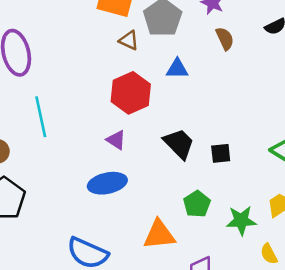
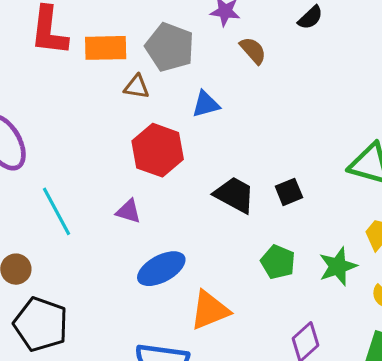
purple triangle: (116, 140) -> (128, 211), moved
orange triangle: (159, 235) -> (210, 310), moved

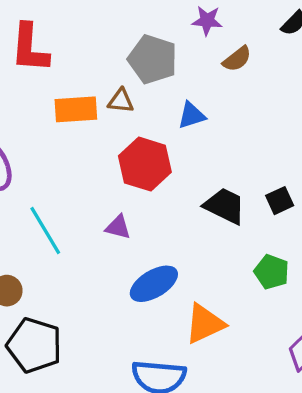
orange rectangle: (106, 48) -> (76, 109), moved
brown semicircle: (253, 50) -> (237, 59), turned 96

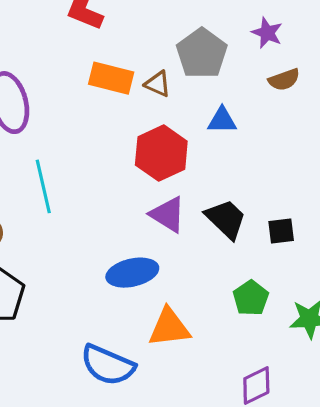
purple triangle: (118, 227) -> (168, 215), moved, size x1.4

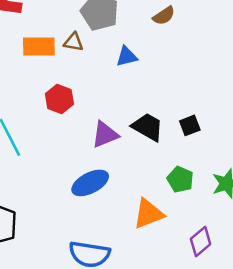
red hexagon: (161, 153) -> (59, 99), moved, size x0.7
purple triangle: (168, 215) -> (105, 135), turned -40
orange triangle: (169, 327) -> (148, 214), moved

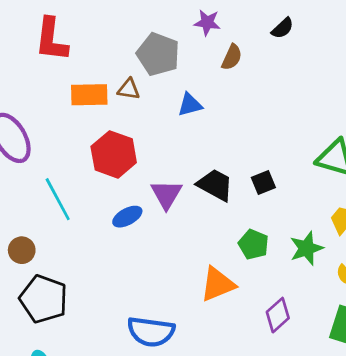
brown semicircle: (164, 16) -> (232, 57), turned -30
red hexagon: (59, 99) -> (114, 154), size x1.4
purple triangle: (105, 135) -> (166, 194), turned -36
blue ellipse: (90, 183) -> (127, 217), moved, size x0.7

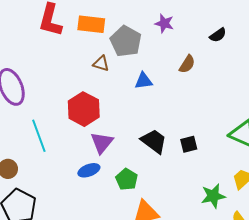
brown semicircle: (232, 57) -> (187, 64), moved
orange rectangle: (89, 95) -> (91, 24), moved
purple triangle: (166, 194) -> (102, 143), moved
blue ellipse: (127, 217) -> (89, 170), moved
green pentagon: (253, 244) -> (127, 179), moved

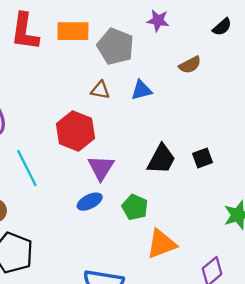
brown triangle: (101, 64) -> (100, 90), moved
brown semicircle: (187, 64) -> (190, 65), turned 36
black trapezoid: (154, 141) -> (161, 159), turned 88

